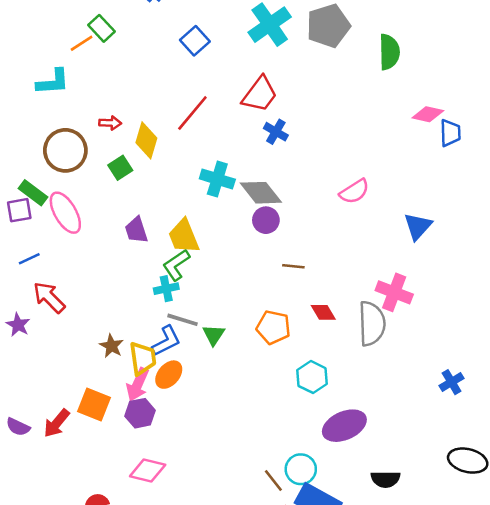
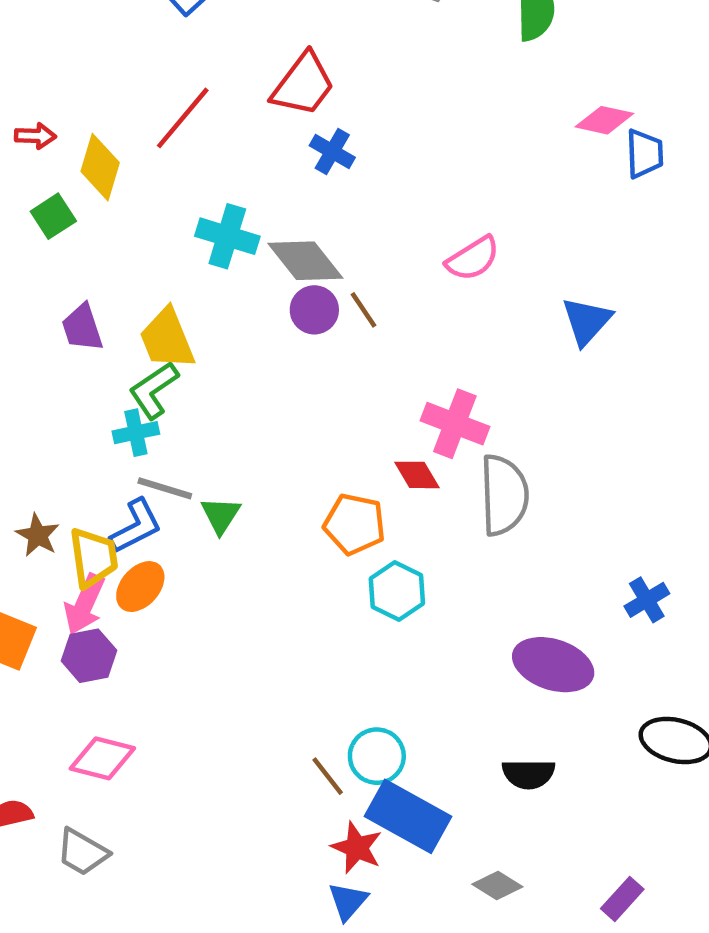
brown line: (293, 266) -> (363, 310), moved, turned 50
pink cross: (394, 292) -> (455, 424), moved
orange pentagon: (273, 327) -> (354, 524), moved
purple ellipse: (344, 426) -> (553, 665), moved, turned 42

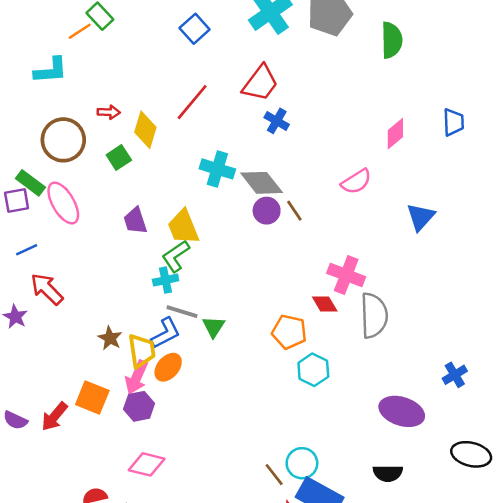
pink diamond: (604, 120) -> (395, 134), moved, turned -52

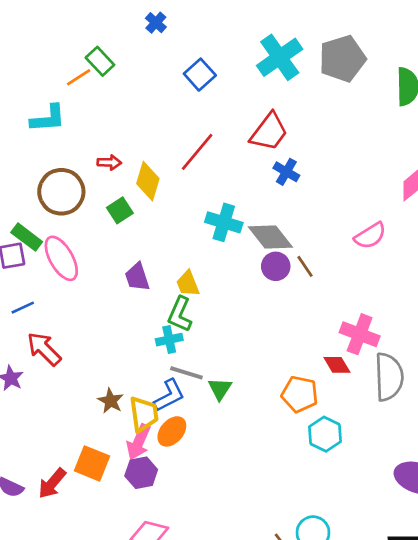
yellow trapezoid: (183, 227) -> (188, 284), size x0.7
green L-shape: (176, 256) -> (180, 314), turned -32

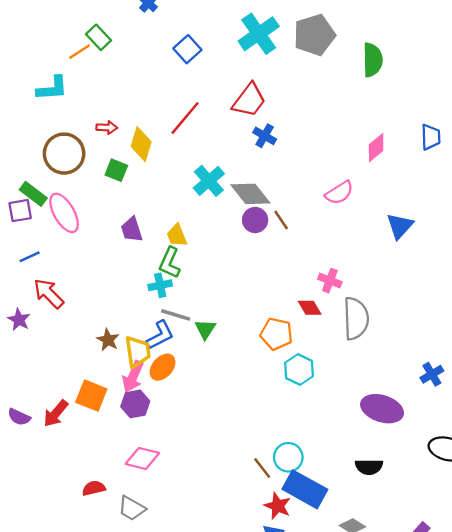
green square: (120, 210) -> (116, 170), turned -35
cyan cross: (224, 222) -> (209, 181), turned 32
pink cross: (360, 334) -> (330, 281), size x0.7

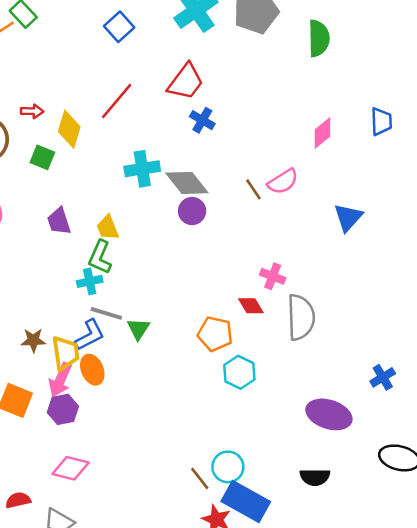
cyan cross: (209, 181) -> (142, 169), turned 32
brown line: (281, 220) -> (253, 189), moved
brown star: (108, 340) -> (33, 340), turned -30
orange ellipse: (163, 367) -> (92, 370), turned -64

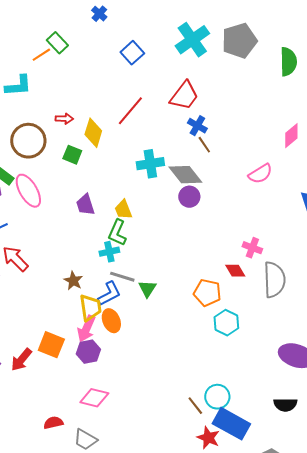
brown line: (253, 189) -> (204, 145), moved
brown star: (33, 340) -> (73, 281), moved, turned 30

